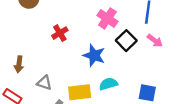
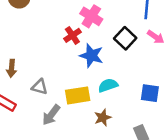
pink cross: (107, 18) -> (91, 16), moved
red cross: (60, 33) -> (72, 35), moved

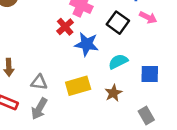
cyan semicircle: (108, 85) -> (118, 62), moved
gray arrow: (51, 115) -> (39, 109), moved
brown star: (103, 118) -> (113, 93), moved

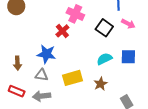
blue star: (87, 44) -> (46, 54), moved
blue square: (150, 74) -> (128, 57), moved
gray arrow: (39, 109) -> (42, 96), turned 54

